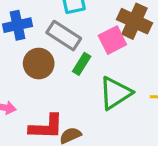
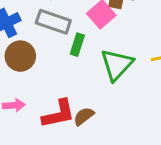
brown circle: (39, 64) -> (20, 56), moved

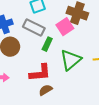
red L-shape: (58, 114) -> (40, 73), moved

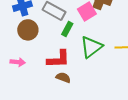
brown semicircle: (46, 90) -> (63, 78), turned 48

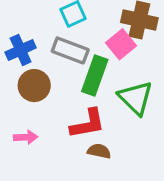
green rectangle: (67, 29) -> (95, 75), size x1.6
green triangle: (91, 47) -> (136, 98), turned -30

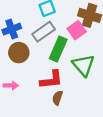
gray rectangle: (70, 50) -> (44, 32), turned -60
brown semicircle: (99, 151) -> (57, 98), turned -88

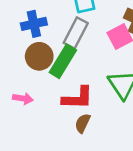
gray rectangle: (44, 32) -> (76, 33), turned -35
green rectangle: (58, 49) -> (63, 61), moved

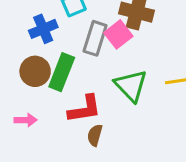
blue cross: (34, 24) -> (43, 29), moved
gray rectangle: (76, 33) -> (95, 38), moved

